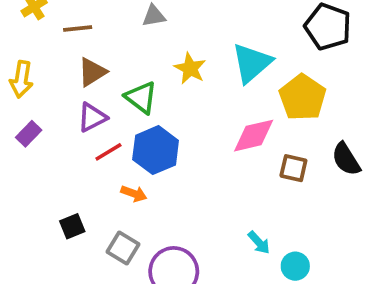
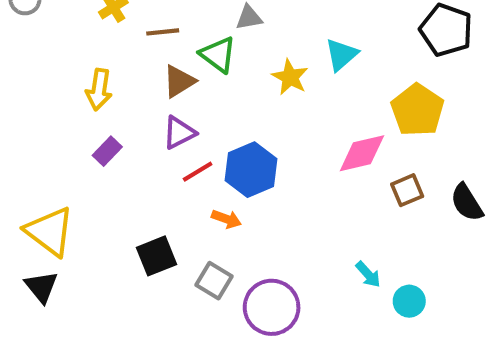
cyan triangle: (252, 63) -> (341, 55), moved, size x0.7
green triangle: (141, 97) -> (218, 55), moved
black semicircle: (346, 159) -> (467, 203), moved
brown square: (293, 168) -> (407, 190), turned -36
black square: (72, 226) -> (156, 256), size x1.4

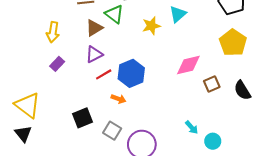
yellow star: (290, 77) -> (151, 26), turned 30
yellow pentagon: (417, 110) -> (233, 43), moved

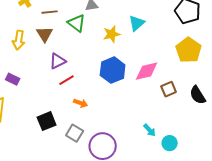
brown triangle: (94, 28) -> (45, 34), moved, turned -30
purple rectangle: (57, 64) -> (13, 79), moved, turned 72
blue hexagon: (131, 73) -> (113, 70), moved

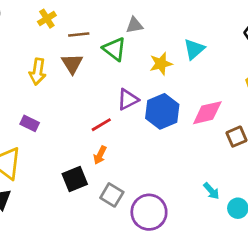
purple triangle: (58, 61) -> (128, 99), moved
orange arrow: (81, 103) -> (100, 155), moved, turned 96

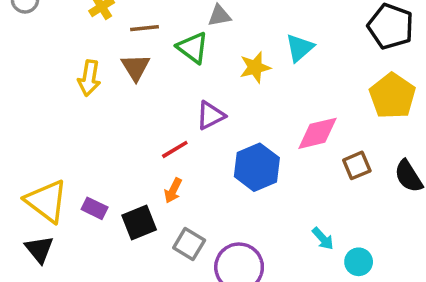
blue hexagon: (162, 111) -> (257, 167), moved
purple rectangle: (30, 123) -> (95, 208), moved

